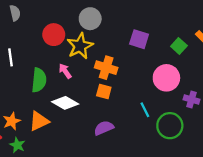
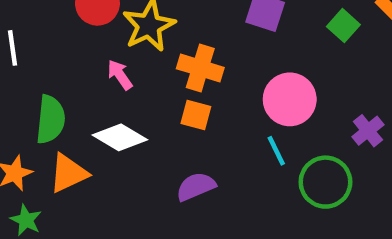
pink circle: (166, 78) -> (290, 99), moved
green semicircle: (39, 80) -> (51, 119), moved
purple cross: (191, 99) -> (368, 131), turned 35

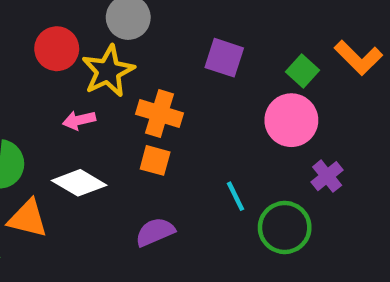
pink arrow: (120, 75) -> (79, 120), turned -68
pink circle: (290, 99) -> (291, 120), moved
orange triangle: (68, 173) -> (28, 219), turned 39

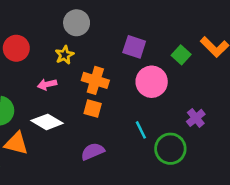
red circle: (57, 49) -> (16, 48), moved
yellow star: (108, 71) -> (65, 55), size x0.6
pink circle: (291, 120) -> (152, 82), moved

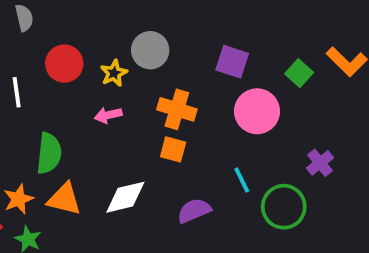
gray circle: (77, 23) -> (150, 50), moved
yellow star: (65, 55) -> (114, 73), moved
white diamond: (47, 122) -> (125, 197), moved, turned -44
purple semicircle: (93, 151) -> (194, 211), moved

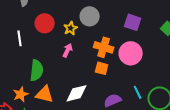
pink circle: (257, 111) -> (131, 53), moved
pink arrow: (108, 115) -> (68, 50), turned 128
cyan line: (242, 180) -> (138, 92), moved

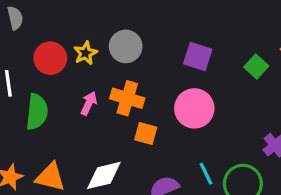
yellow star: (71, 28) -> (85, 53), moved
orange cross: (104, 47) -> (127, 98), moved
green semicircle: (37, 70) -> (37, 112), moved

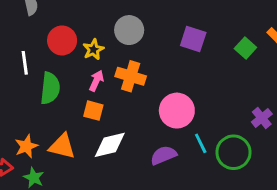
yellow star: (85, 53) -> (93, 49), moved
pink circle: (194, 108) -> (177, 111), moved
orange square: (146, 134) -> (93, 111), moved

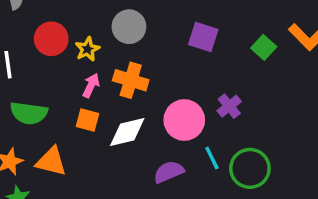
green semicircle: (50, 88) -> (29, 113), moved, turned 92
purple cross: (262, 118) -> (229, 106), moved
white diamond: (110, 145) -> (127, 132), moved

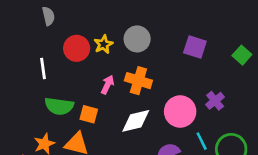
yellow star: (87, 49) -> (104, 44), moved
orange square: (87, 120) -> (89, 114), moved

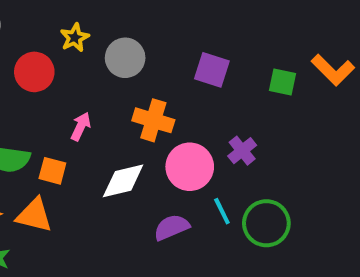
yellow star: (104, 44) -> (75, 38), moved
green square: (242, 55) -> (283, 82), turned -30
orange cross: (138, 81) -> (153, 120), moved

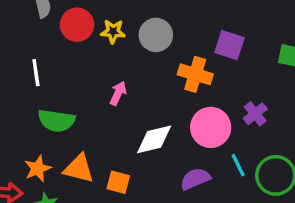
yellow star: (75, 38) -> (113, 32), moved, turned 30
red circle: (34, 72) -> (77, 25), moved
orange cross: (153, 120) -> (195, 74), moved
orange square: (52, 171) -> (118, 182), moved

